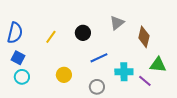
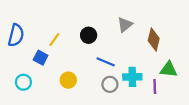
blue square: (18, 58) -> (41, 58), moved
blue line: (99, 58) -> (106, 62), turned 48
purple line: (145, 81) -> (155, 86), turned 48
gray circle: (97, 87) -> (110, 84), moved

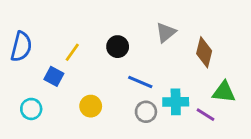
purple line: (155, 86) -> (205, 115), turned -56

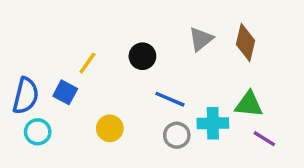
blue semicircle: (21, 47) -> (26, 96), moved
brown diamond: (204, 52) -> (245, 42), moved
green triangle: (224, 92) -> (249, 104), moved
purple line: (205, 115) -> (264, 139), moved

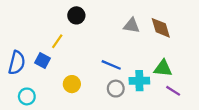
gray triangle: (201, 39) -> (131, 26), turned 48
brown diamond: (245, 42) -> (161, 28), turned -30
black circle: (142, 56) -> (76, 15), moved
cyan circle: (38, 132) -> (27, 96), moved

